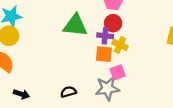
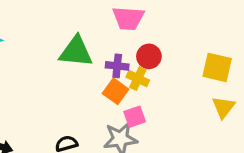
red circle: (113, 23) -> (149, 56), moved
orange square: (104, 54) -> (116, 91), turned 30

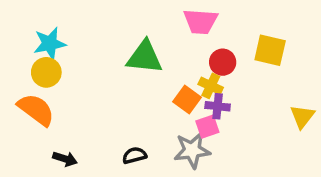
purple cross: (117, 66) -> (218, 106), moved
yellow square: (217, 67) -> (270, 50), moved

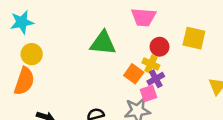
cyan star: (50, 44) -> (22, 22), moved
purple cross: (218, 106) -> (156, 79), turned -35
orange semicircle: (36, 110) -> (24, 81), turned 72

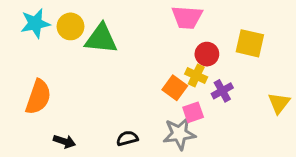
green triangle: (103, 43) -> (101, 39), moved
yellow circle: (32, 54) -> (71, 26), moved
purple cross: (156, 79) -> (222, 91), moved

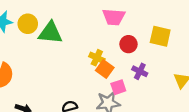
yellow cross: (196, 75) -> (97, 58), moved
purple cross: (222, 91) -> (140, 71), turned -35

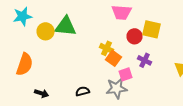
yellow circle: (28, 24) -> (46, 31), moved
yellow square: (160, 36) -> (152, 29), moved

